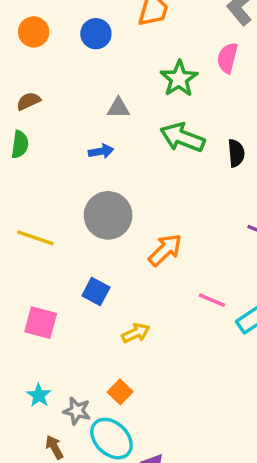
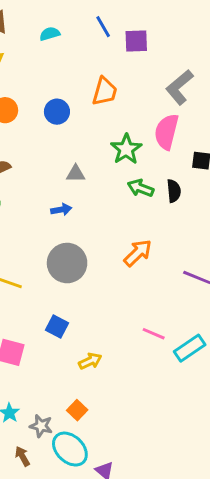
pink semicircle: (227, 58) -> (167, 132), size x1.4
green arrow: (182, 137) -> (141, 188), moved, size x0.7
black semicircle: (236, 153) -> (174, 191), moved
orange arrow: (165, 250) -> (138, 253), moved

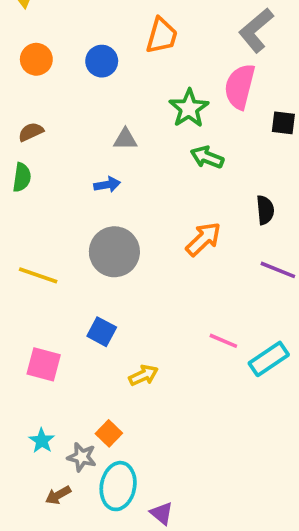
black semicircle: (174, 191) -> (265, 210), moved
orange square: (77, 410) -> (109, 433), moved
cyan ellipse: (70, 449) -> (118, 486), turned 57
brown arrow: (22, 456) -> (58, 495), turned -90

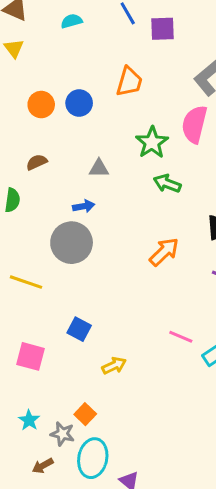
orange circle: (36, 59) -> (41, 105), moved
brown semicircle: (31, 132) -> (37, 162), moved
gray circle: (114, 252) -> (72, 243), moved

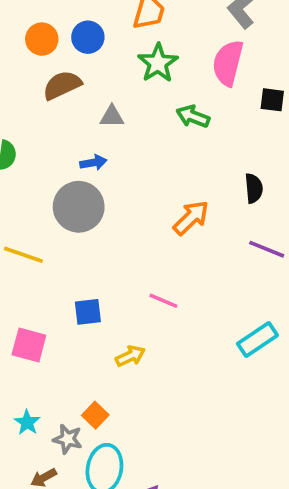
green star: (152, 142) -> (158, 63), moved
brown semicircle: (37, 162) -> (62, 85), moved, size x1.5
green arrow: (167, 183) -> (193, 116), moved
blue square: (79, 329) -> (88, 312), turned -35
pink line: (181, 337) -> (163, 301), moved

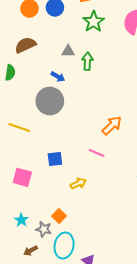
brown semicircle: (62, 85) -> (25, 45), moved
green arrow: (193, 116) -> (87, 61), moved, turned 72
blue arrow: (93, 163) -> (58, 77), turned 40
orange arrow: (191, 218) -> (112, 125), moved

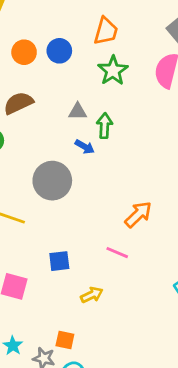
blue arrow: (58, 77) -> (85, 147), moved
orange square: (59, 216) -> (65, 340), turned -32

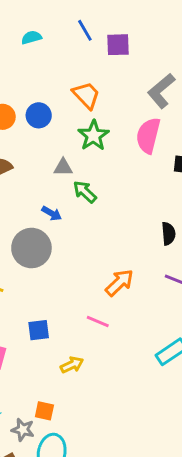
orange trapezoid: (106, 31) -> (86, 95), turned -60
gray triangle: (78, 111) -> (63, 167), moved
green arrow: (104, 126) -> (85, 192), turned -50
blue arrow: (85, 147) -> (52, 213), moved

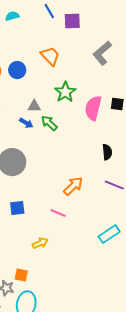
green star: (93, 136) -> (65, 92), moved
pink semicircle: (148, 136) -> (93, 108), moved
blue arrow: (52, 213) -> (26, 123), moved
blue square: (39, 330) -> (17, 208), moved

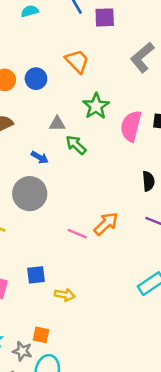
blue arrow: (26, 123) -> (40, 157), moved
blue square: (17, 208) -> (36, 275), moved
pink line: (58, 213) -> (77, 234), moved
yellow arrow: (40, 243) -> (65, 295), turned 35

